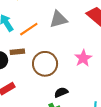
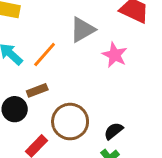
pink star: (83, 58) -> (115, 55), moved
brown circle: (45, 64) -> (70, 122), moved

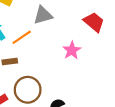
gray triangle: (82, 30) -> (43, 15), moved

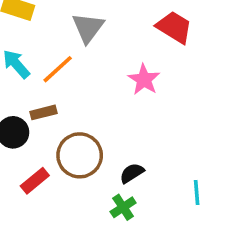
gray triangle: (43, 15) -> (88, 28), turned -30

